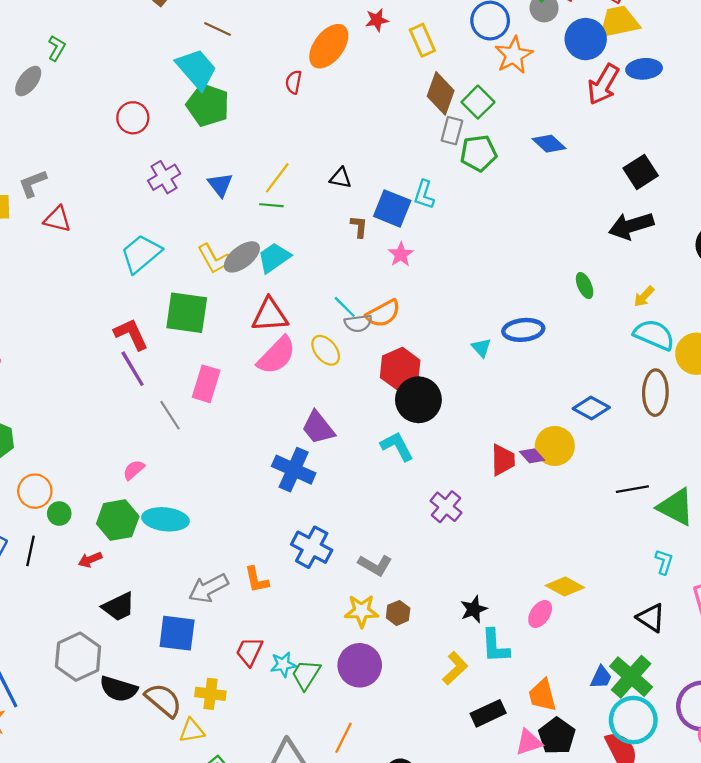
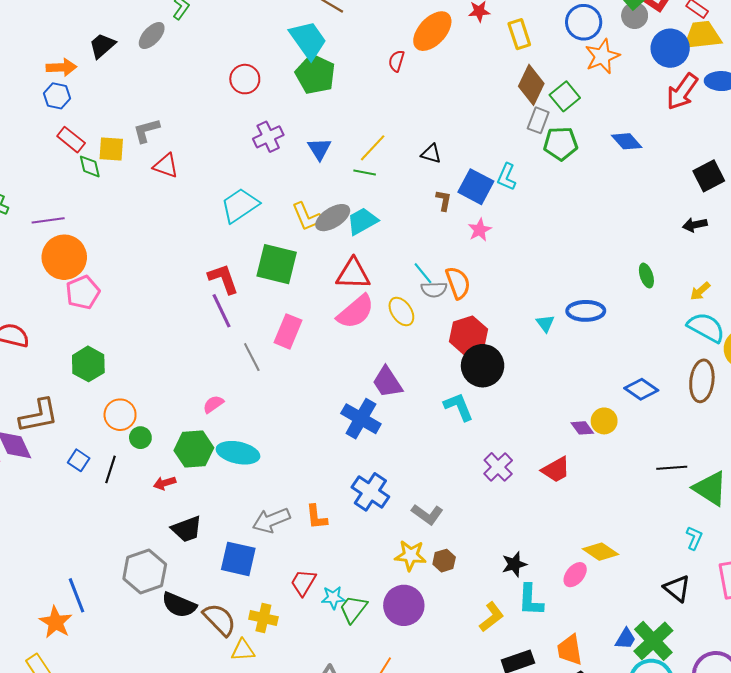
black arrow: (631, 226) -> (695, 225), size x0.6
orange semicircle: (383, 313) -> (458, 283), turned -88
yellow circle: (555, 446) -> (604, 421), size x0.7
red trapezoid: (503, 460) -> (556, 470), moved, turned 56

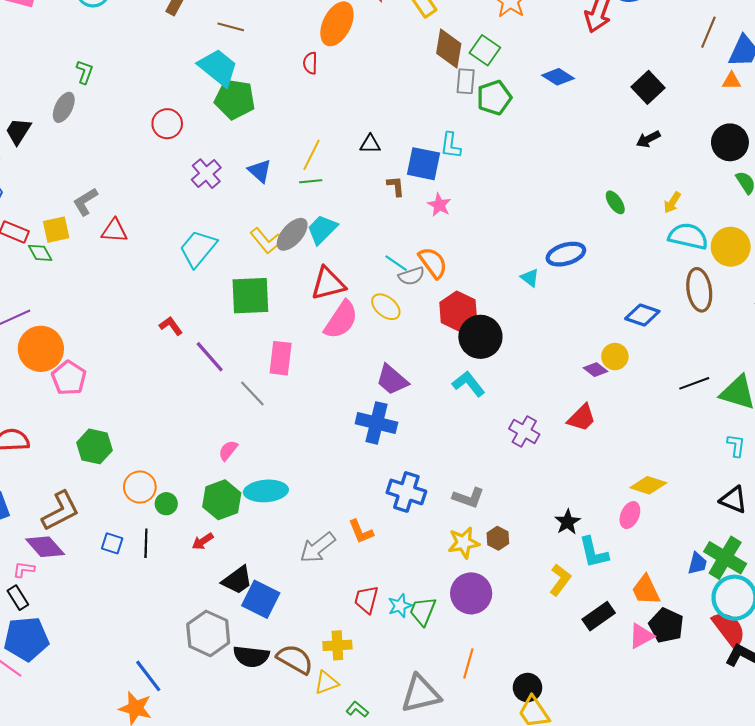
red L-shape: (223, 279) -> (171, 326), moved, size x0.7
blue square: (238, 559) -> (261, 599), moved, turned 30

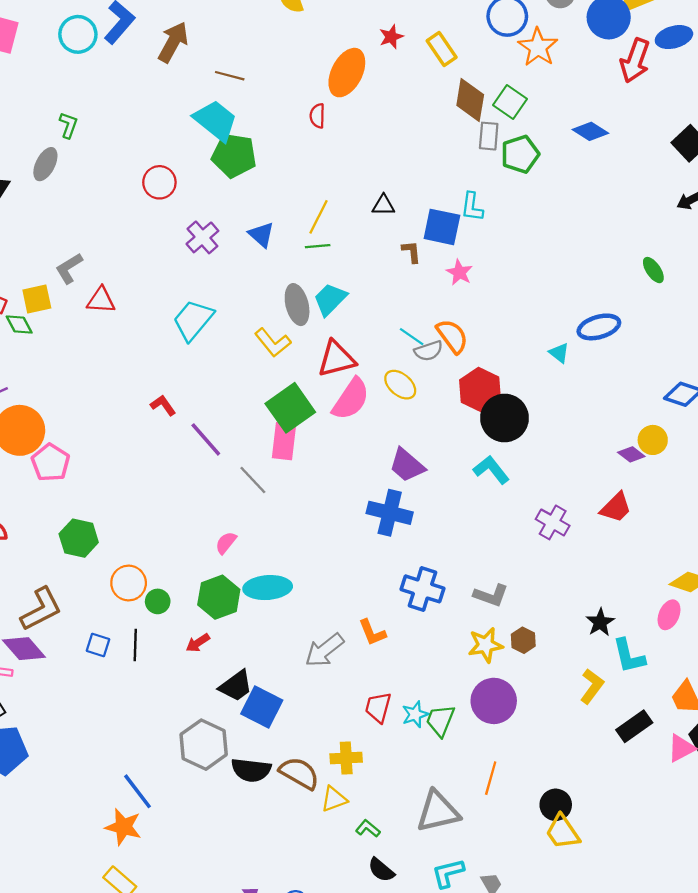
gray ellipse: (292, 234) -> (297, 305), turned -56
yellow L-shape: (267, 241) -> (273, 343), moved
green square: (250, 296) -> (290, 408), moved, turned -33

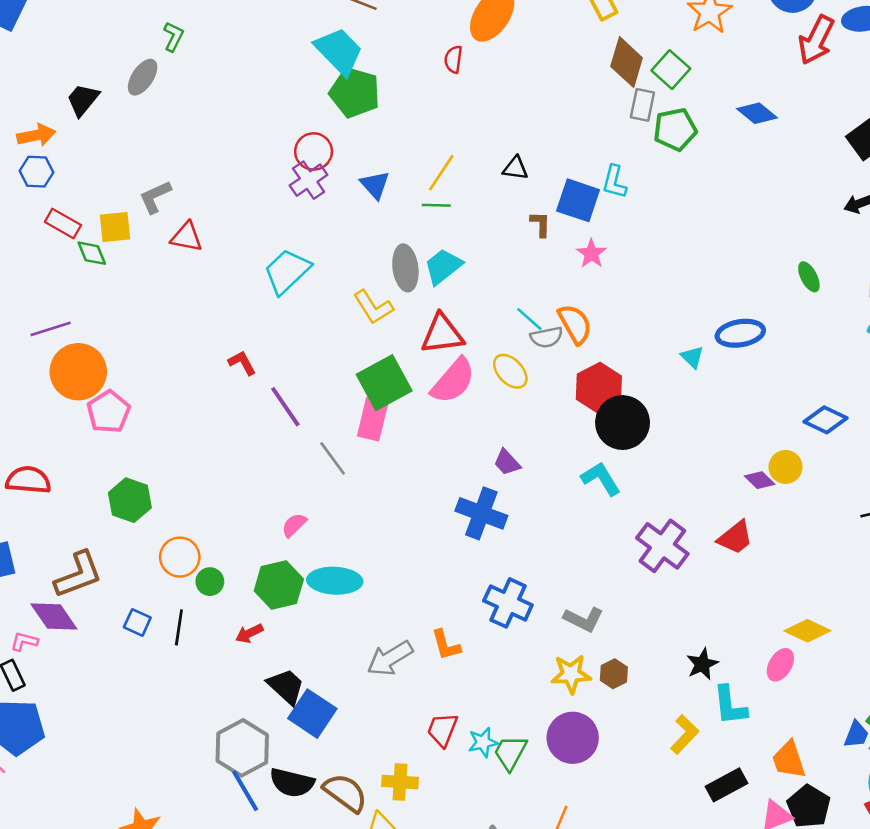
red circle: (159, 182) -> (314, 151), moved
purple trapezoid: (407, 465) -> (507, 462), size x0.7
purple cross: (553, 522) -> (662, 546), size x1.4
black trapezoid: (236, 686) -> (286, 686), turned -108
blue line: (137, 791) -> (245, 791), moved

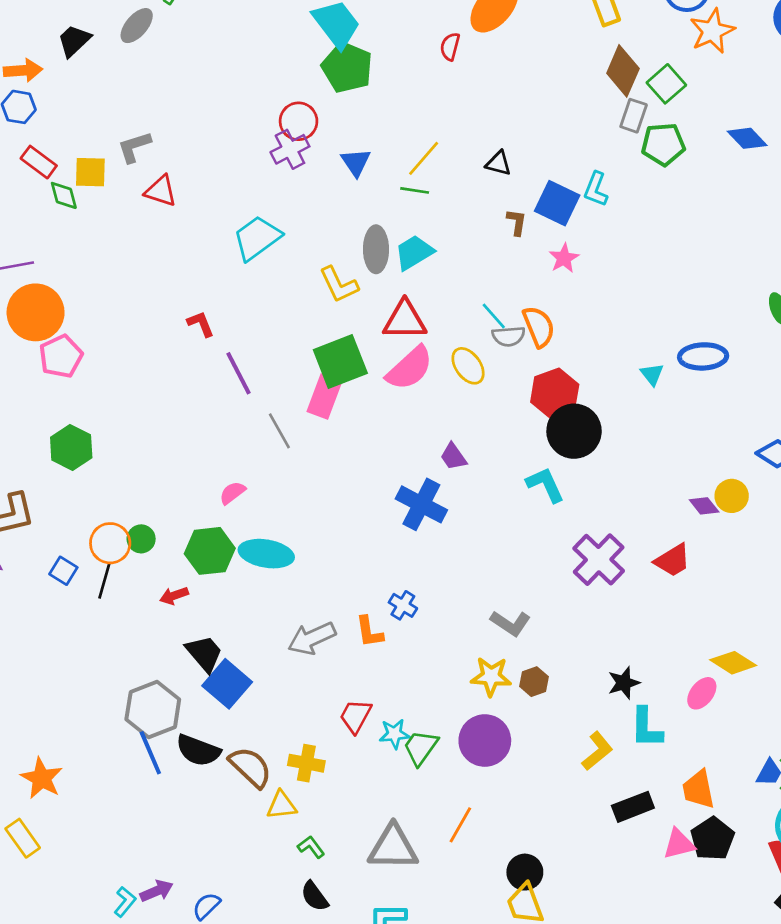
orange circle: (180, 557) -> (110, 543), moved
blue cross: (508, 603) -> (403, 605), moved, size x0.6

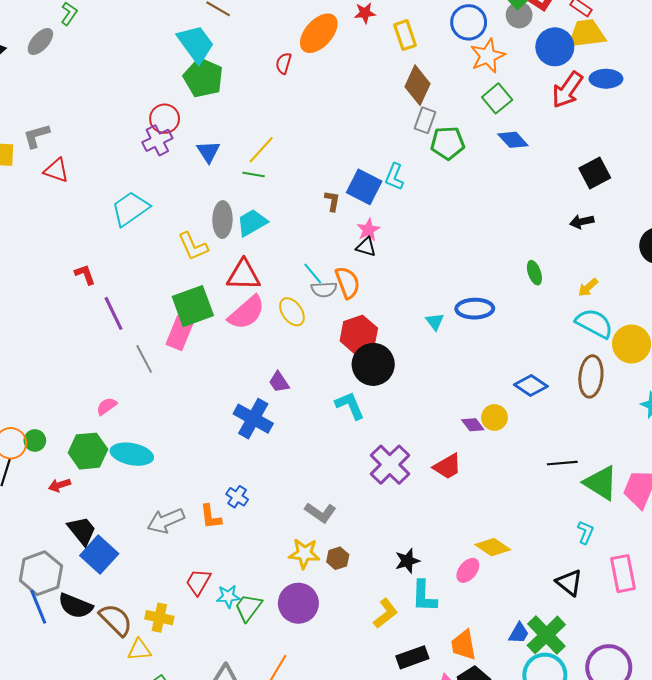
green square: (666, 84) -> (497, 98), moved
black triangle: (498, 163) -> (366, 247), moved

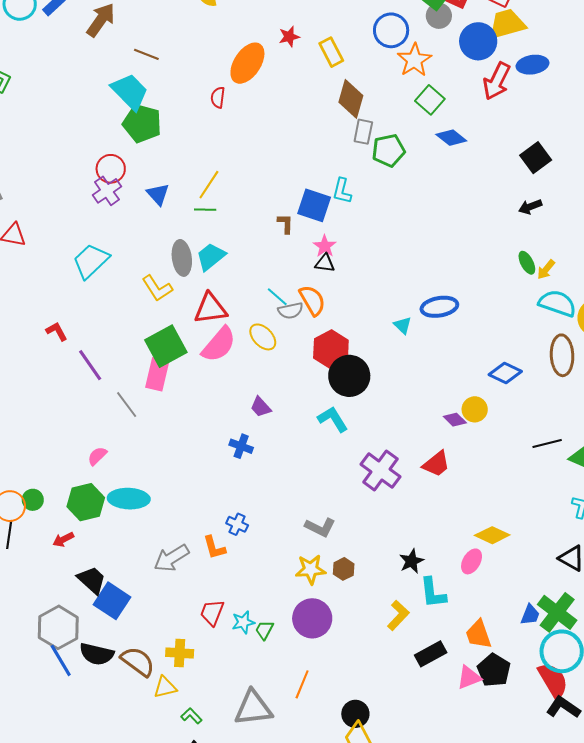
green ellipse: (534, 273) -> (527, 263), moved
blue cross: (253, 419) -> (241, 446), size x0.6
green trapezoid: (248, 608) -> (264, 630), size x0.7

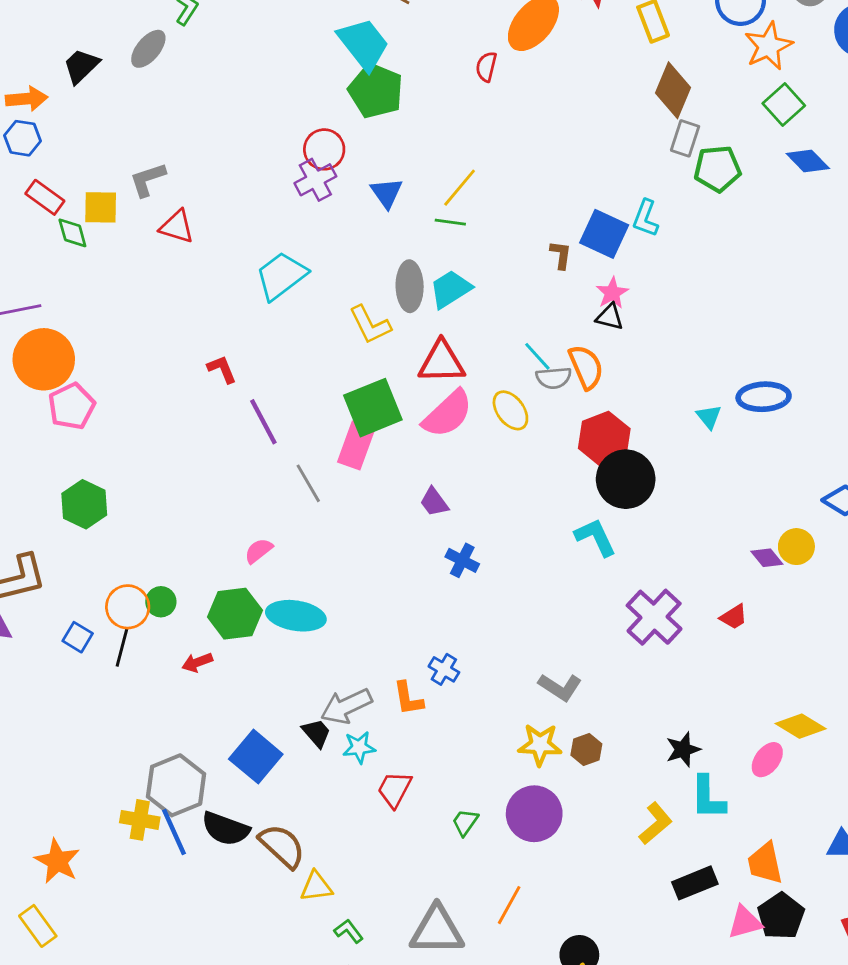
purple trapezoid: (261, 407) -> (434, 502), moved
red trapezoid: (436, 464) -> (734, 617), size x0.7
black trapezoid: (92, 580) -> (316, 733), moved, size x0.7
cyan star: (243, 622) -> (359, 747), moved
yellow cross: (180, 653) -> (140, 820), moved

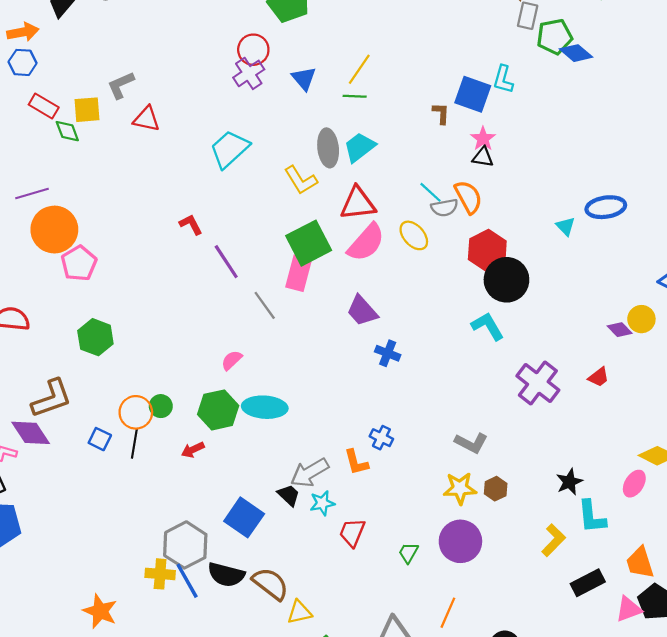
blue diamond: (808, 161) -> (576, 53), moved
purple trapezoid: (434, 502) -> (362, 311), size x1.4

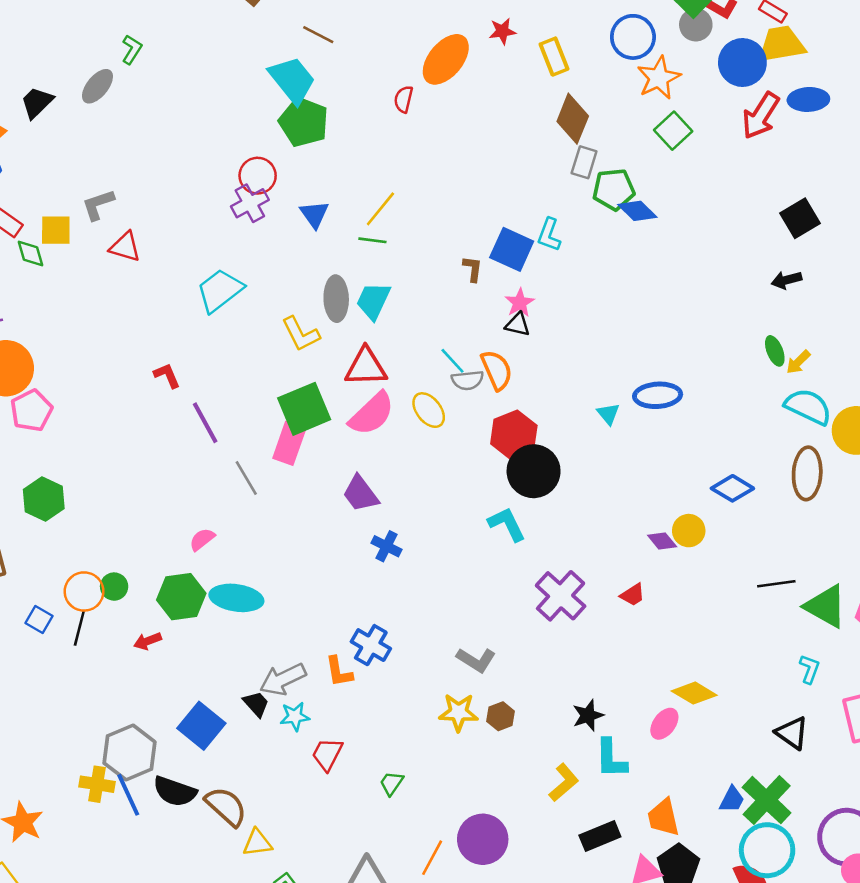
cyan trapezoid: (360, 147) -> (373, 301), turned -32
blue cross: (381, 438) -> (371, 645), size x1.4
purple circle: (460, 541) -> (483, 839), moved

